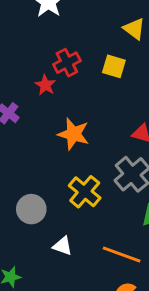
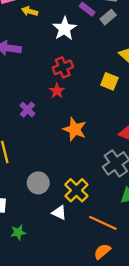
red cross: (67, 63) -> (63, 67), moved
yellow cross: (85, 192) -> (76, 190), moved

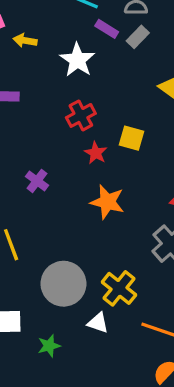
yellow square: (109, 81) -> (132, 138), moved
red star: (57, 91) -> (96, 153), moved
gray circle: (38, 183) -> (63, 284), size x1.4
green star: (18, 232) -> (49, 346), moved

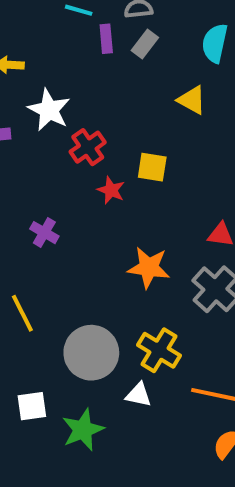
purple rectangle: (107, 29) -> (106, 39), turned 60
white star: (77, 60) -> (49, 110), moved
orange star: (107, 202) -> (149, 268), moved
green star: (49, 346) -> (83, 430), size x1.5

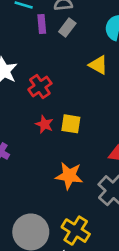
red cross: (88, 147) -> (40, 86), moved
yellow square: (152, 167) -> (71, 124), moved

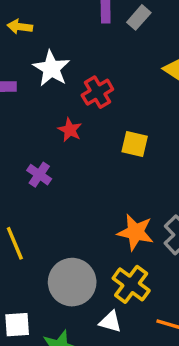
red star: (44, 124) -> (70, 130), moved
orange star: (69, 176) -> (135, 232), moved

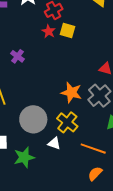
red star: (70, 130) -> (49, 31), moved
yellow square: (135, 144) -> (68, 30), moved

